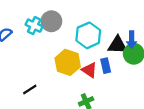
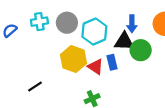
gray circle: (51, 21) -> (67, 23), moved
cyan cross: (34, 26) -> (39, 22), turned -35
blue arrow: (132, 40) -> (132, 24), moved

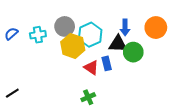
cyan cross: (39, 22) -> (38, 35), moved
yellow hexagon: (74, 59) -> (73, 46), moved
black line: (35, 87) -> (12, 93), moved

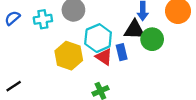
cyan hexagon: (90, 35) -> (98, 38), moved
yellow hexagon: (73, 46) -> (69, 56), moved

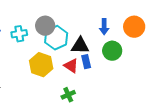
black triangle: (135, 30) -> (80, 46), moved
cyan hexagon: (98, 38) -> (56, 38), moved

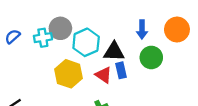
gray circle: (45, 26) -> (60, 28), moved

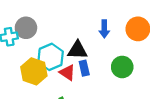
cyan hexagon: (86, 42) -> (51, 57), moved
green circle: (151, 57) -> (122, 67), moved

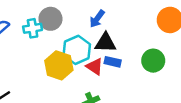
blue arrow: (104, 29) -> (97, 19), moved, turned 36
blue rectangle: (84, 68) -> (113, 62), turned -64

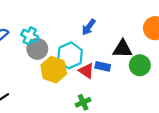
gray circle: (51, 19) -> (37, 49), moved
cyan cross: (33, 28) -> (30, 36), turned 35
black triangle: (105, 43) -> (122, 49), moved

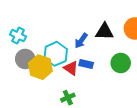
blue arrow: (89, 27) -> (81, 41), moved
gray circle: (37, 49) -> (25, 59), moved
black triangle: (122, 49) -> (104, 32), moved

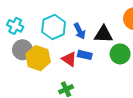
black triangle: (104, 32) -> (103, 34), moved
blue arrow: (81, 41) -> (80, 31), turned -63
cyan hexagon: (56, 54) -> (54, 27), moved

